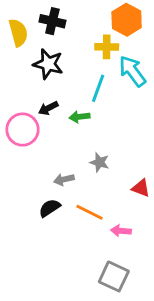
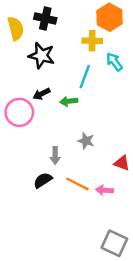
cyan arrow: (132, 71) -> (114, 62), size x0.7
gray arrow: (64, 179) -> (55, 156), turned -77
pink arrow: (121, 231) -> (105, 190), moved
gray square: (114, 276) -> (114, 243), moved

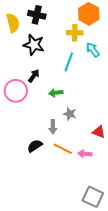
black arrow: (42, 94) -> (34, 76), turned 152
green arrow: (69, 101) -> (56, 93), moved
gray arrow: (55, 156) -> (53, 127), moved

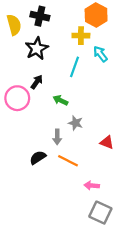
black star: (34, 45) -> (37, 49), turned 30
green arrow: (56, 93) -> (60, 100), turned 32
pink arrow: (85, 154) -> (92, 186), moved

